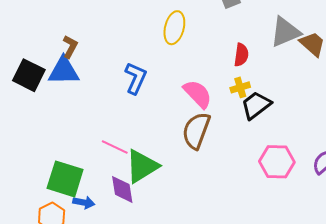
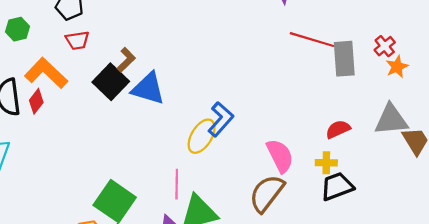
yellow ellipse: (174, 28) -> (202, 136), moved
brown L-shape: (70, 47) -> (126, 60), moved
red semicircle: (241, 55) -> (338, 129), turned -140
pink line: (115, 147) -> (177, 184), turned 48

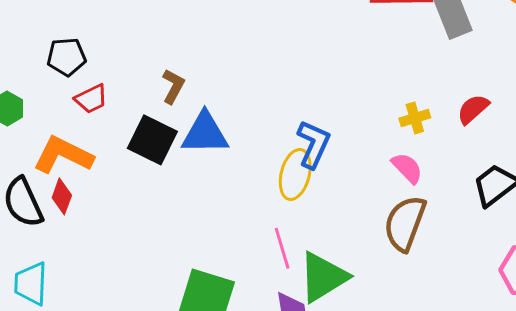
brown L-shape: (126, 60) -> (173, 86), moved
pink semicircle: (280, 156) -> (407, 168), size x0.7
yellow cross: (326, 163) -> (415, 118), moved

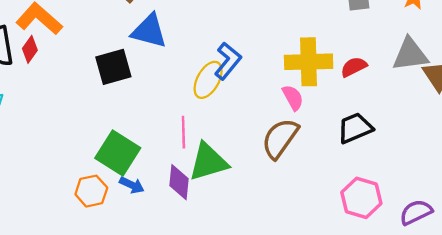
yellow cross: (415, 118) -> (309, 62), size x2.0
black square: (152, 140) -> (113, 67), moved, turned 33

